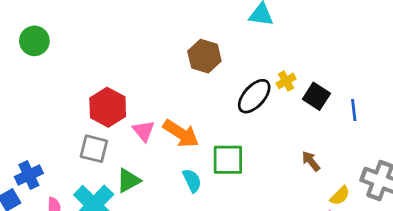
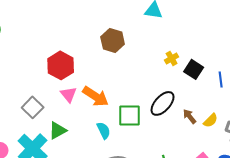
black ellipse: (254, 96) -> (163, 103), moved
red hexagon: (108, 107) -> (61, 65), moved
gray square: (94, 149) -> (33, 107), turned 30
yellow semicircle: (340, 196) -> (211, 120), moved

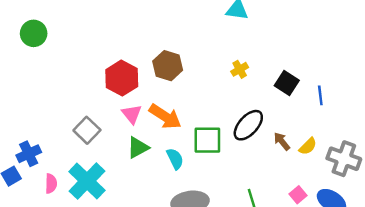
brown hexagon: (113, 40) -> (168, 66), moved
yellow cross: (172, 58) -> (240, 69), moved
green triangle: (58, 130) -> (138, 148), moved

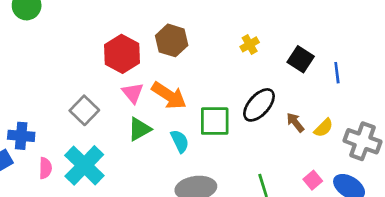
blue cross: (29, 154) -> (21, 136), turned 30

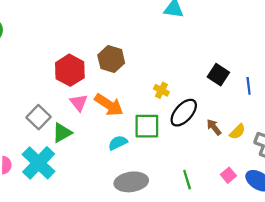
yellow cross: (250, 44) -> (161, 90), moved, turned -32
green triangle: (139, 129) -> (62, 133), moved
cyan semicircle: (180, 141) -> (118, 143), turned -90

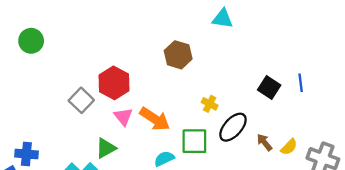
brown hexagon: (111, 59) -> (178, 55), moved
blue line: (249, 86) -> (301, 83), moved
gray square: (39, 117) -> (81, 100), moved

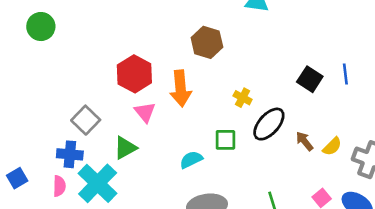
gray square: (81, 100) -> (86, 120), moved
orange arrow: (155, 119) -> (181, 88), moved, turned 52
green square: (194, 141) -> (225, 140), size x0.7
blue cross: (26, 154) -> (70, 154), moved

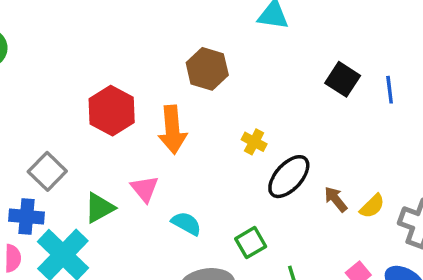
blue line: (345, 74) -> (390, 90), moved
black square: (310, 79) -> (343, 79), moved
pink triangle: (145, 112) -> (145, 189), moved
green square: (225, 140) -> (251, 243), moved, turned -30
cyan semicircle: (191, 160) -> (186, 223), turned 55

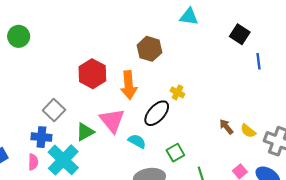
black square: (343, 79) -> (240, 34), moved
black ellipse: (289, 177) -> (157, 113), moved
pink triangle: (145, 189) -> (112, 120), size x1.5
yellow semicircle: (372, 206) -> (248, 131), turned 84

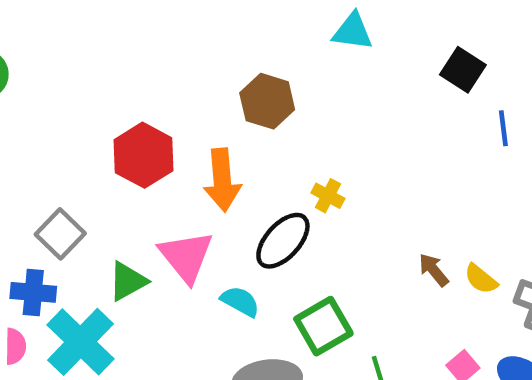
green square: (175, 153) -> (323, 326), size x1.4

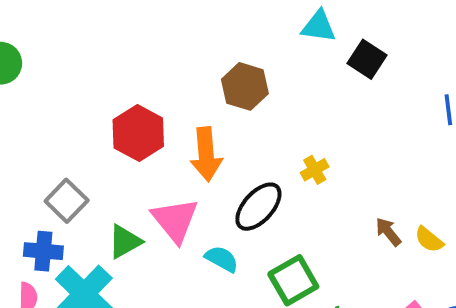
black square: (463, 70) -> (367, 59), moved
yellow cross: (328, 196) -> (315, 170), moved, turned 32

